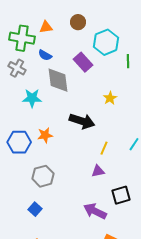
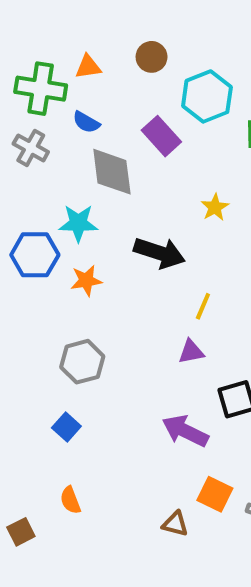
cyan star: (32, 98) -> (78, 223), moved
blue hexagon: (19, 142) -> (35, 255), moved

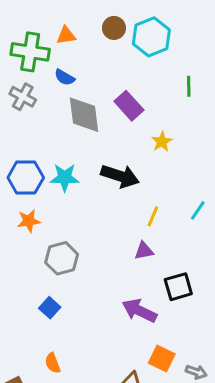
cyan hexagon: (207, 96) -> (151, 37), moved
purple rectangle: (161, 136) -> (129, 106), moved
cyan star: (78, 223) -> (65, 178), moved
orange star: (86, 281) -> (29, 221), moved

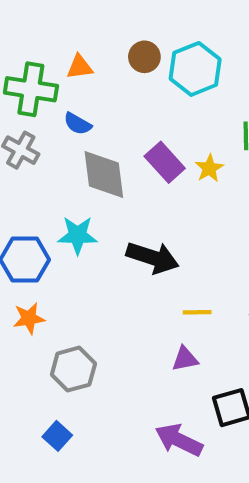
yellow star: (162, 142) -> (209, 168), moved
cyan star: (65, 178) -> (78, 235), moved
yellow line: (153, 216) -> (197, 312), turned 66

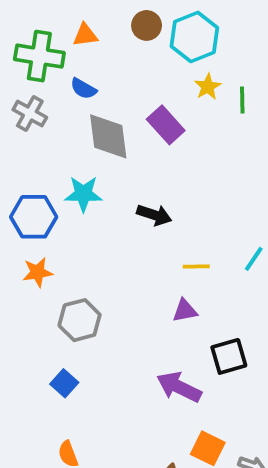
yellow star: (209, 168) -> (208, 87), moved
black arrow: (153, 258) -> (154, 215), size x0.7

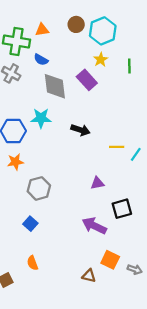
yellow star: (208, 87) -> (101, 60), moved
yellow line: (196, 267) -> (117, 147), moved

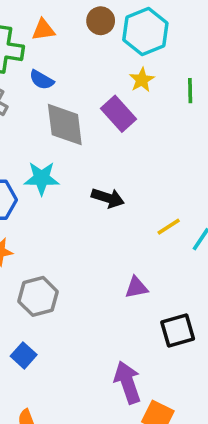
yellow line: (117, 147) -> (169, 227), turned -32
purple arrow: (94, 226) -> (127, 382), moved, turned 45

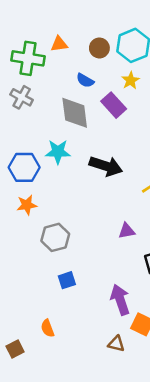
brown circle: (101, 21) -> (99, 48), moved
blue semicircle: (42, 80) -> (85, 80), moved
black arrow: (108, 198) -> (106, 166), size x1.4
blue square: (24, 355) -> (67, 280), moved, turned 30

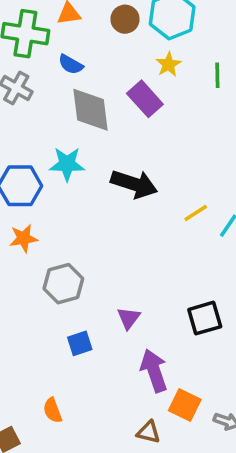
blue semicircle: (85, 80) -> (71, 64), moved
purple triangle: (127, 231) -> (129, 318), moved, turned -42

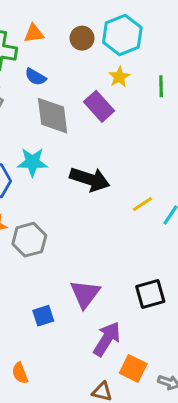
gray hexagon: (63, 284) -> (29, 240), moved
purple triangle: (129, 318) -> (85, 294), size x1.5
purple arrow: (154, 371) -> (107, 339), turned 51

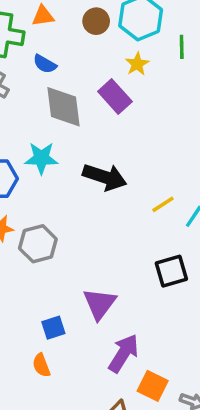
green line: (161, 86) -> (182, 47), moved
black square: (150, 294) -> (171, 271), moved
orange semicircle: (20, 373) -> (41, 365), moved

